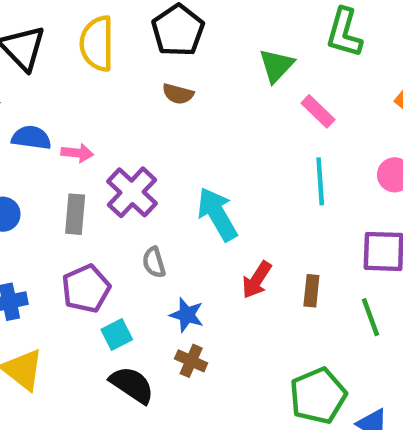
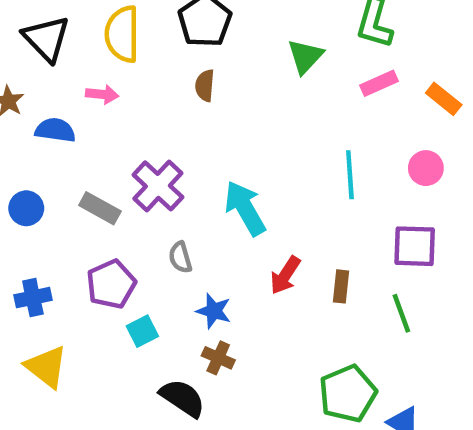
brown semicircle: (178, 94) -> (205, 85), turned 80
pink rectangle: (318, 111) -> (379, 83), moved, turned -68
pink arrow: (77, 153) -> (102, 94), moved
gray rectangle: (75, 214) -> (100, 208), turned -66
black semicircle: (132, 385) -> (183, 398), moved

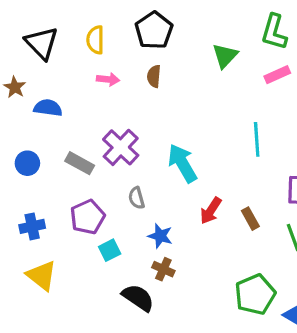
yellow semicircle: (122, 34) -> (95, 40), size x0.7
pink arrow: (102, 94) -> (108, 79), moved
brown rectangle: (341, 286) -> (250, 219), turned -35

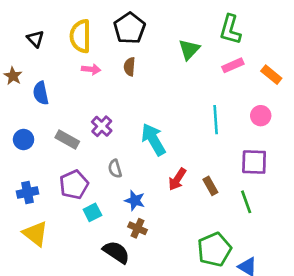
yellow semicircle: (95, 40) -> (80, 36), size x1.4
black triangle: (42, 43) -> (35, 39), size x0.6
blue semicircle: (48, 108) -> (41, 93), turned -110
purple cross: (121, 147) -> (102, 126), size x0.7

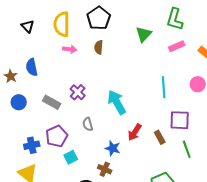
brown star: (13, 76) -> (11, 76), moved
purple square: (254, 162) -> (180, 120), moved
blue cross: (27, 193) -> (32, 145), moved
blue star: (135, 200) -> (113, 148), moved

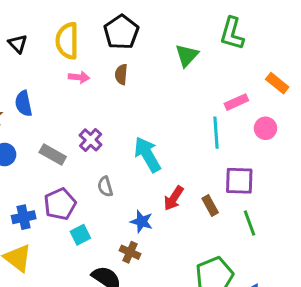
pink rectangle: (177, 46) -> (236, 102), moved

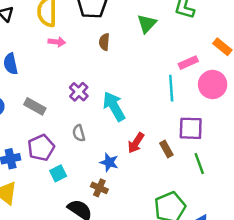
brown semicircle: (121, 74) -> (104, 42), moved
pink circle: (266, 128) -> (213, 84), size x1.5
purple cross: (91, 140) -> (79, 92), moved

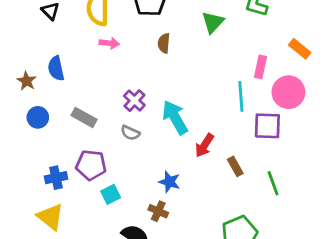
pink rectangle: (188, 63) -> (260, 67), turned -54
purple square: (191, 128) -> (267, 126), moved
gray semicircle: (79, 133) -> (130, 133), moved, turned -49
red arrow: (136, 143) -> (204, 145), moved
purple pentagon: (41, 148) -> (91, 165), turned 30

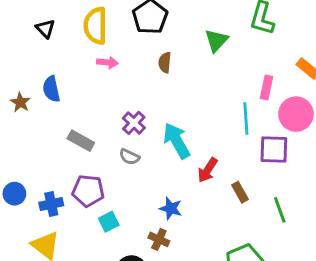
blue circle: (38, 117) -> (14, 194), moved

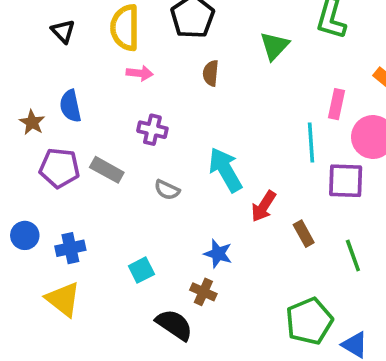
purple cross: (134, 123) -> (152, 130), moved, turned -30
purple pentagon: (88, 191) -> (59, 168), moved

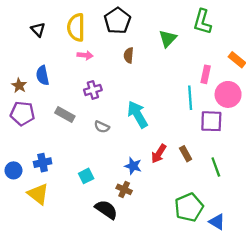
purple cross: (152, 130) -> (93, 90), turned -30
purple pentagon: (59, 168) -> (22, 113), moved
red arrow: (264, 206) -> (159, 154), moved
blue circle: (25, 235) -> (13, 170), moved

